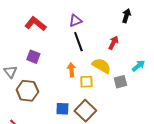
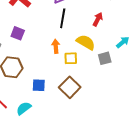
black line: (78, 42) -> (63, 18), turned 30
blue square: (62, 109) -> (39, 85), moved

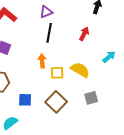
yellow semicircle: (86, 42) -> (80, 70), moved
gray square: (105, 58) -> (91, 98), moved

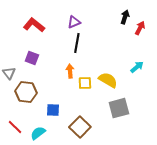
red arrow: (84, 34) -> (140, 28), moved
gray square: (91, 98) -> (119, 108), size x1.5
brown square: (56, 102) -> (80, 127), moved

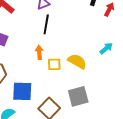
gray square: (119, 108) -> (78, 96), moved
blue square: (53, 110) -> (22, 91), size x1.5

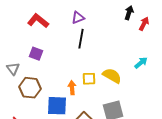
orange arrow: (39, 52) -> (72, 88), moved

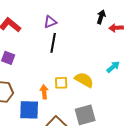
red arrow: (144, 24) -> (116, 28), turned -120

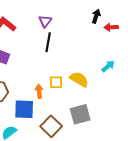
purple triangle: (50, 22) -> (45, 21), turned -32

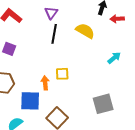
yellow semicircle: (79, 79) -> (85, 31), moved
gray square: (80, 114) -> (103, 104), moved

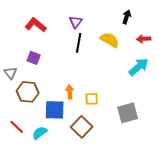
red arrow: (117, 19) -> (144, 39), moved
cyan arrow: (114, 58) -> (139, 67), size x1.5
yellow square: (62, 74) -> (92, 99), moved

